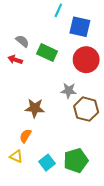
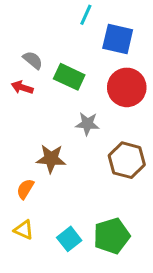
gray star: (69, 91) -> (87, 124), moved
orange semicircle: (25, 136) -> (25, 189), moved

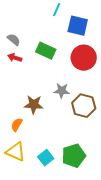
gray semicircle: (33, 60) -> (14, 40), moved
gray star: (87, 124) -> (62, 91), moved
yellow triangle: (24, 230) -> (16, 152), size x1.5

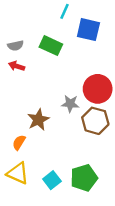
gray semicircle: (14, 40) -> (16, 46), turned 128
green rectangle: (46, 51) -> (51, 46), moved
red circle: (84, 58) -> (98, 89), moved
brown star: (34, 105) -> (38, 120), turned -30

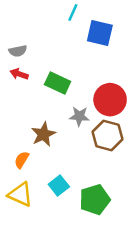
green rectangle: (51, 46) -> (58, 83), moved
cyan square: (52, 180) -> (59, 185), moved

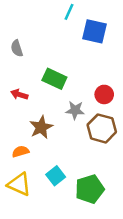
gray semicircle: (18, 51) -> (17, 48), turned 84
red arrow: (19, 74) -> (19, 94), moved
red circle: (110, 100) -> (104, 94), size x0.6
orange semicircle: (22, 160) -> (20, 151), turned 42

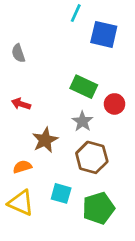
green rectangle: (54, 79) -> (84, 87), moved
gray star: (75, 110) -> (82, 121), turned 30
brown hexagon: (102, 128) -> (92, 157), moved
cyan square: (56, 176) -> (61, 193), turned -36

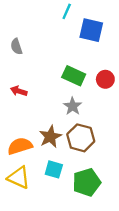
red circle: (114, 104) -> (105, 79), moved
brown star: (45, 140) -> (50, 137), moved
orange semicircle: (22, 167) -> (20, 146), size x1.5

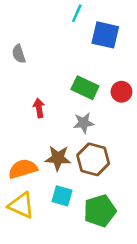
red arrow: (19, 91) -> (39, 108), moved, turned 63
gray star: (73, 106) -> (84, 123), turned 30
brown star: (50, 137) -> (58, 158), turned 30

